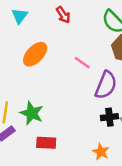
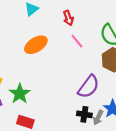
pink line: (82, 63) -> (77, 41), moved

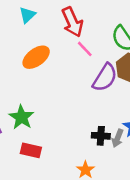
red arrow: (68, 18) -> (72, 22), size x1.6
purple semicircle: (89, 87) -> (105, 78), moved

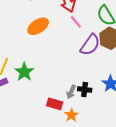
gray arrow: (118, 138) -> (71, 92), moved
red rectangle: (31, 150) -> (55, 104), moved

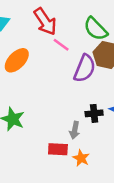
black cross: (85, 89) -> (94, 113), moved

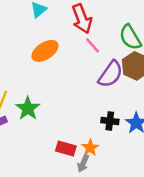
gray arrow: (75, 130) -> (83, 163), moved
orange star: (81, 158) -> (90, 148), moved

